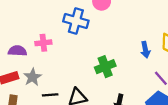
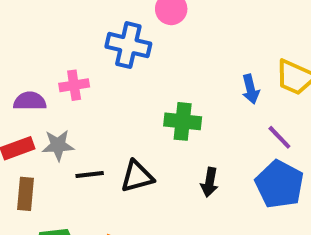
green cross: (105, 67) -> (183, 121), turned 30
gray star: (33, 77) -> (58, 145), turned 30

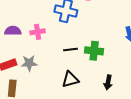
purple semicircle: (30, 101) -> (13, 31), moved
black line: (90, 175) -> (70, 50), moved

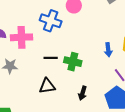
pink cross: (38, 32) -> (21, 37), size x1.5

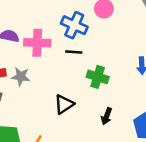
black line: (51, 58) -> (74, 52), moved
black triangle: (47, 86) -> (64, 104), turned -30

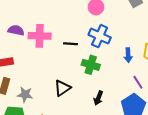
blue cross: (74, 25) -> (100, 36), moved
gray star: (21, 77) -> (25, 95), moved

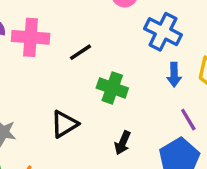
blue cross: (100, 36) -> (163, 32), moved
black line: (70, 44) -> (81, 52), turned -40

